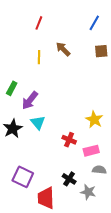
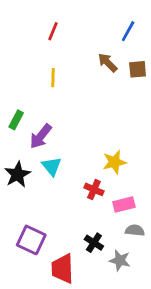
brown arrow: (63, 49) -> (108, 63), moved
yellow star: (94, 120) -> (114, 162), moved, turned 30

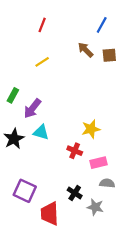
yellow line: (53, 78) -> (42, 62), turned 56
cyan triangle: (52, 166) -> (41, 132), turned -35

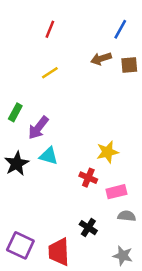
brown arrow: (85, 50) -> (101, 59), turned -63
purple square: (25, 191) -> (20, 245), moved
gray star: (95, 207) -> (123, 256), moved

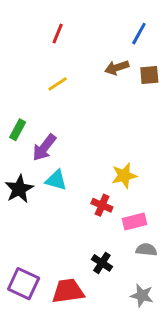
red trapezoid: (59, 252) -> (68, 291), turned 84

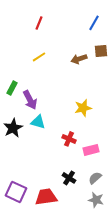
brown arrow: (117, 68) -> (79, 59), moved
purple arrow: (44, 148) -> (30, 100), turned -66
yellow star: (124, 176) -> (83, 108), moved
gray semicircle: (146, 250) -> (95, 178), moved, turned -48

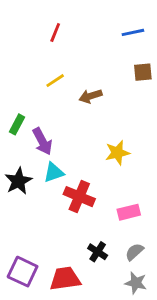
blue line: (94, 23) -> (133, 32), turned 49
brown arrow: (79, 59) -> (91, 96), moved
cyan triangle: (38, 122) -> (54, 173), turned -35
red cross: (69, 139) -> (79, 197), moved, size x1.5

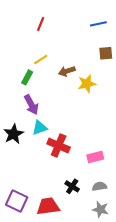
green rectangle: (17, 124) -> (27, 77), moved
yellow star: (117, 153) -> (87, 84), moved
gray semicircle: (134, 252) -> (99, 186), turned 32

